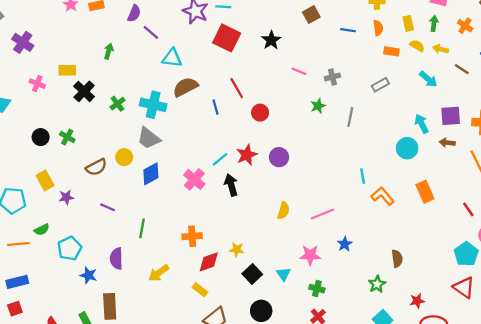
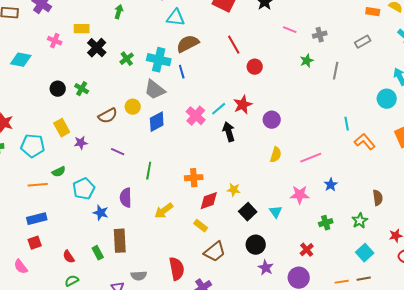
blue line: (216, 107) -> (182, 72), moved
purple circle: (279, 157) -> (272, 120), moved
pink cross: (194, 179) -> (196, 116), moved
green cross: (317, 289) -> (326, 223), moved, turned -32

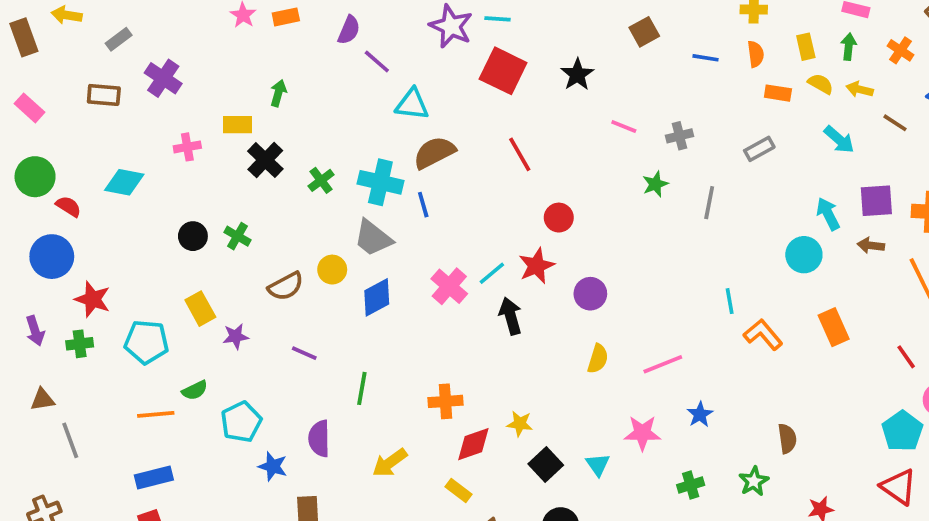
green arrow: (119, 12) -> (278, 93), moved
pink cross: (55, 41) -> (187, 147), turned -32
red circle: (255, 67) -> (559, 218), moved

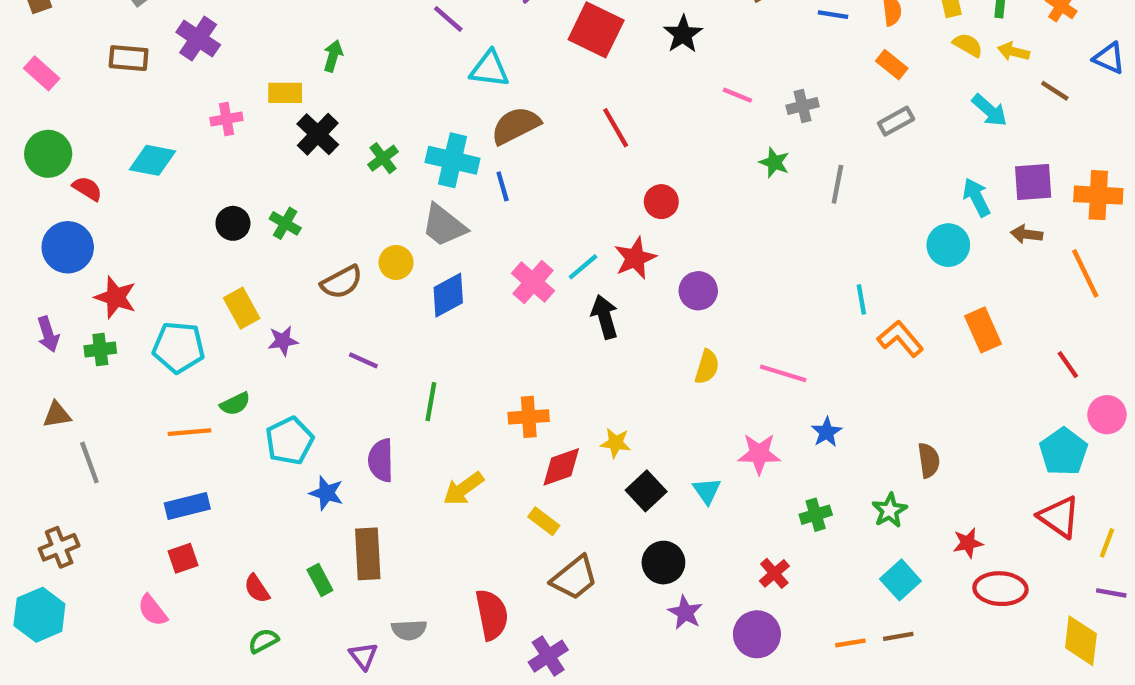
orange rectangle: (778, 93) -> (892, 65), moved, turned 30
green star: (655, 184) -> (774, 162), turned -30
pink line: (663, 364) -> (783, 373), turned 39

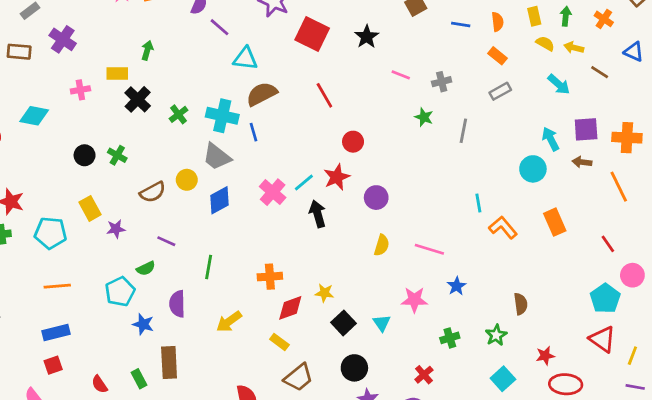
green semicircle: (235, 404) -> (146, 268), moved

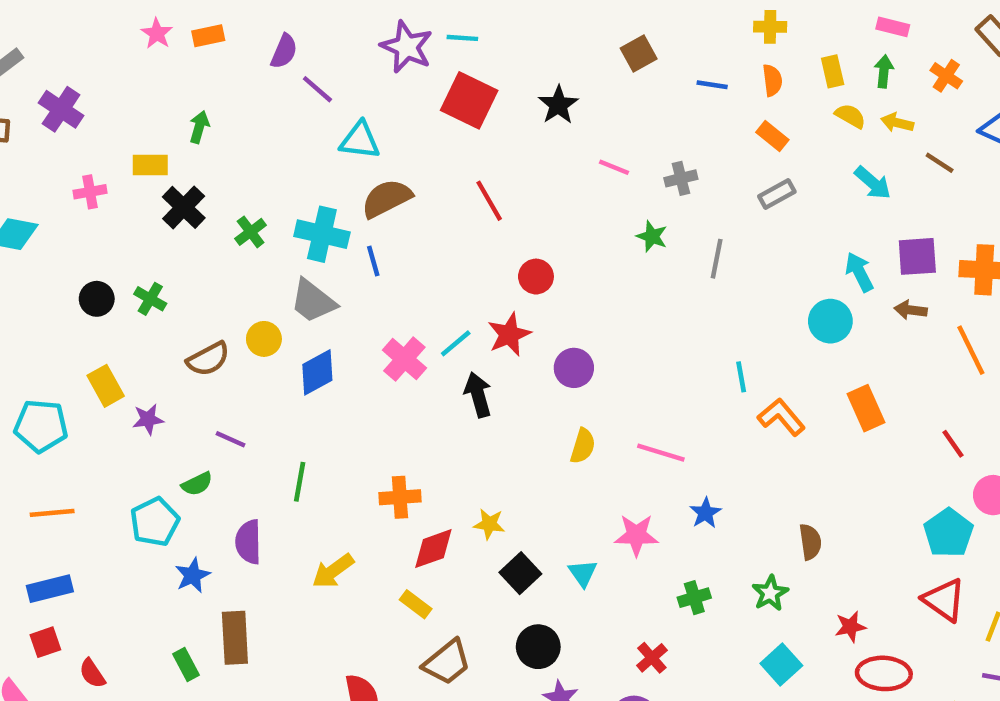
blue star: (143, 324) -> (193, 575), turned 30
red semicircle: (100, 384) -> (92, 673), moved

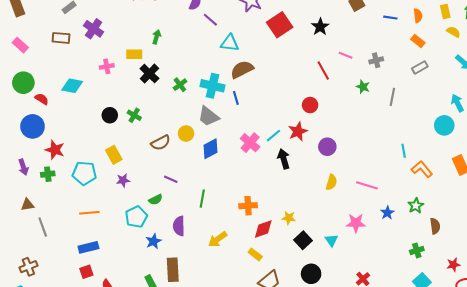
red square: (469, 100) -> (280, 25), turned 30
red line: (489, 201) -> (323, 70), moved
purple star: (148, 419) -> (123, 180), moved
green star: (770, 593) -> (416, 206), moved
green cross: (694, 598) -> (417, 250), moved

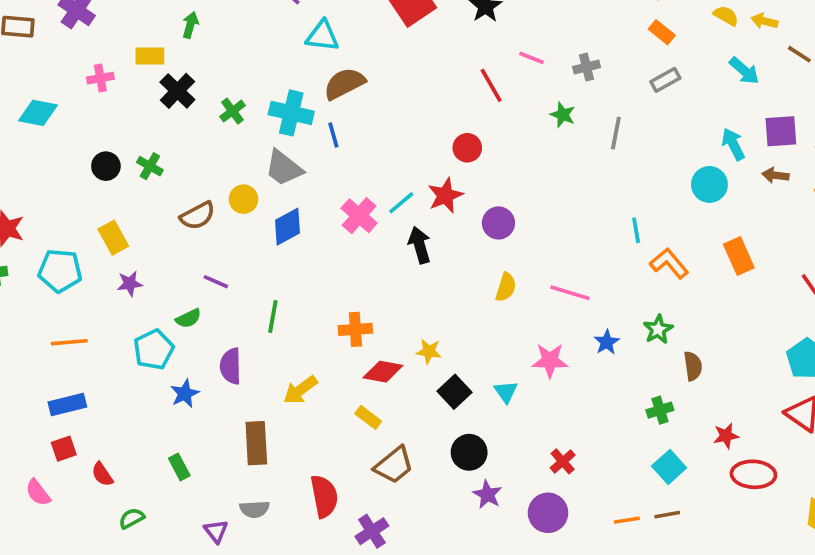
red diamond: (263, 229) -> (383, 372), turned 30
brown rectangle: (173, 270) -> (256, 443), moved

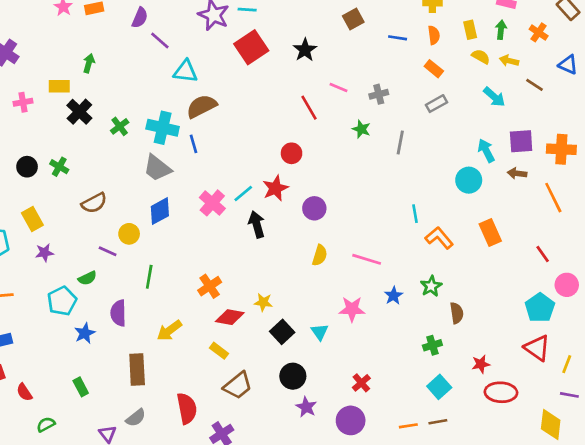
yellow circle: (243, 199) -> (129, 234), moved
orange cross: (355, 329) -> (210, 286), turned -30
gray semicircle: (254, 509) -> (136, 418), turned -35

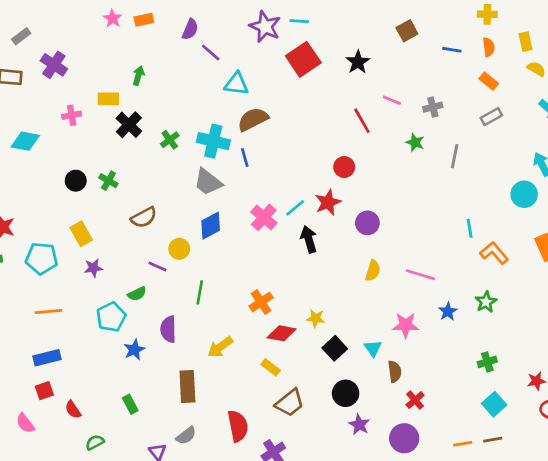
brown semicircle: (457, 313) -> (395, 371), moved

